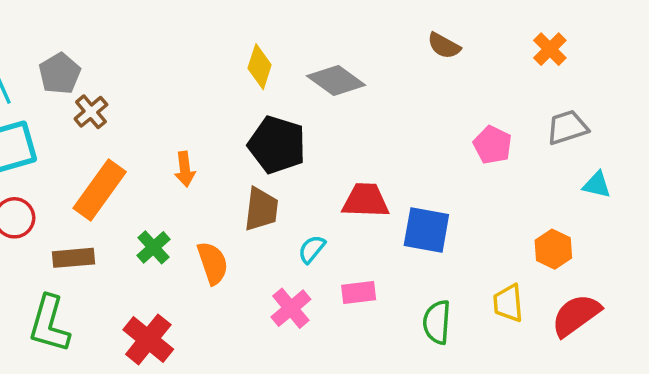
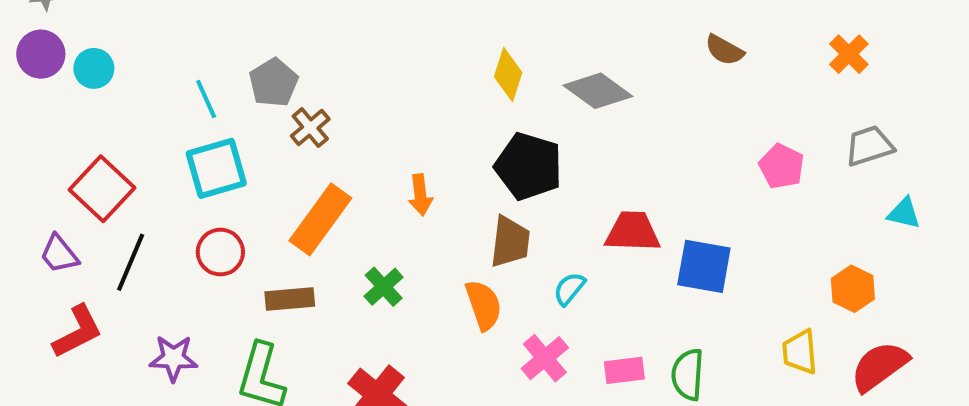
orange semicircle: (213, 263) -> (484, 305), moved
pink rectangle: (359, 293) -> (624, 370), moved
green semicircle: (437, 322) -> (688, 374), moved

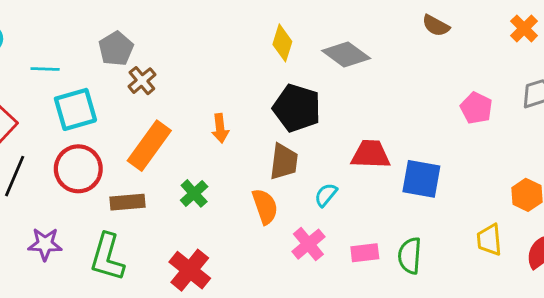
cyan line: (206, 99) -> (45, 69), moved, turned -64
red circle: (220, 252) -> (78, 169), size x1.4

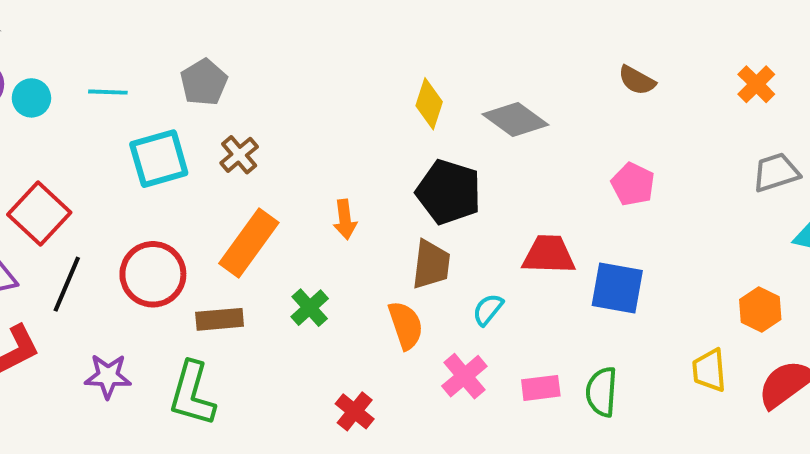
gray pentagon: (116, 49) -> (204, 82), moved
cyan line: (45, 69) -> (108, 92), moved
pink pentagon: (476, 108) -> (633, 184), moved
cyan square: (75, 109) -> (159, 159), moved
red cross: (190, 270) -> (355, 411), moved, size x0.7

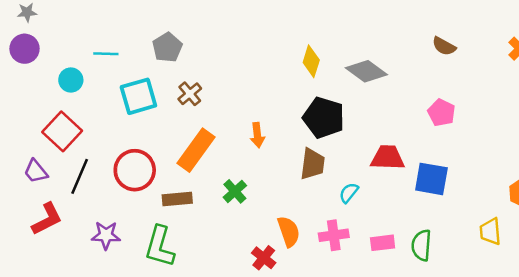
cyan circle: (31, 98) -> (71, 80), moved
orange semicircle: (406, 325) -> (289, 232), moved
pink cross: (464, 376) -> (334, 235), turned 32

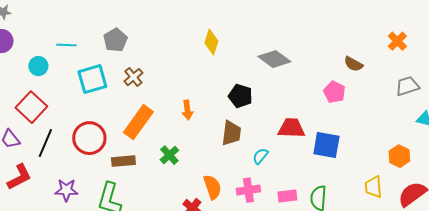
brown semicircle: (444, 46) -> (353, 64), moved
yellow diamond: (311, 61) -> (211, 42), moved
black pentagon: (324, 118) -> (240, 96), size x0.7

